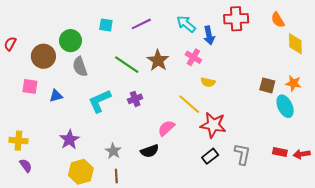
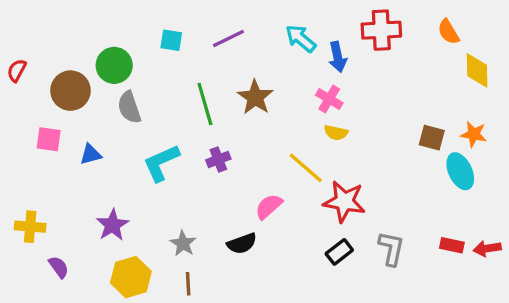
pink cross: (193, 57) -> (329, 99), moved
green line: (127, 65) -> (205, 104), turned 40
purple semicircle: (26, 166) -> (59, 267), moved

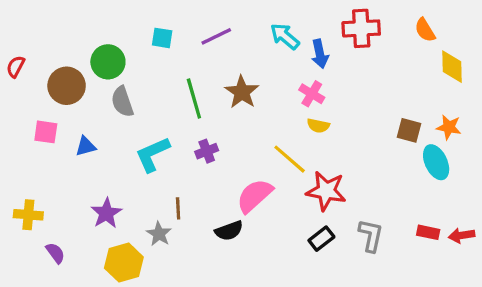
pink semicircle: (269, 207) -> (254, 196), size x1.4
gray star: (183, 243) -> (159, 234), moved
brown line: (188, 284) -> (178, 208), moved

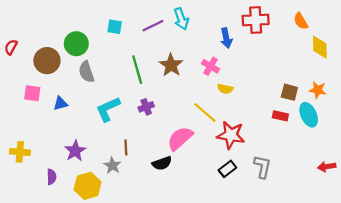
cyan arrow: (285, 36) -> (181, 19), moved, turned -150
pink cross: (312, 94) -> (211, 66), moved
red rectangle: (428, 232) -> (280, 116), moved
purple semicircle: (55, 253) -> (51, 177), moved, turned 35

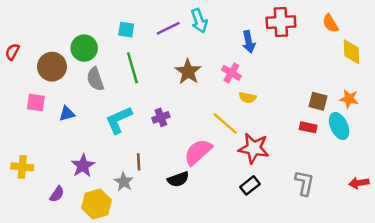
green line: (137, 70) -> (132, 68), moved
gray L-shape: (262, 167) -> (304, 183), moved
purple semicircle: (51, 177) -> (57, 194), turned 35

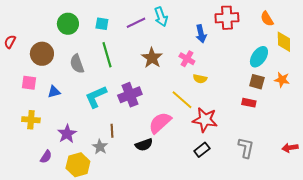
green circle: (84, 48) -> (68, 24), moved
purple cross: (161, 117) -> (130, 95), size x1.6
cyan ellipse: (339, 126) -> (259, 57), moved, turned 60
yellow cross: (22, 167) -> (31, 120), moved

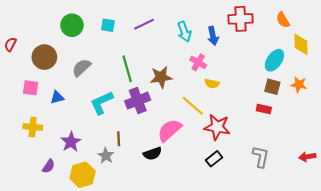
cyan arrow: (161, 17) -> (184, 32), moved
green line: (107, 55) -> (127, 69), moved
brown star: (152, 58) -> (161, 77), moved, turned 30
gray semicircle: (77, 64) -> (81, 68), turned 66

